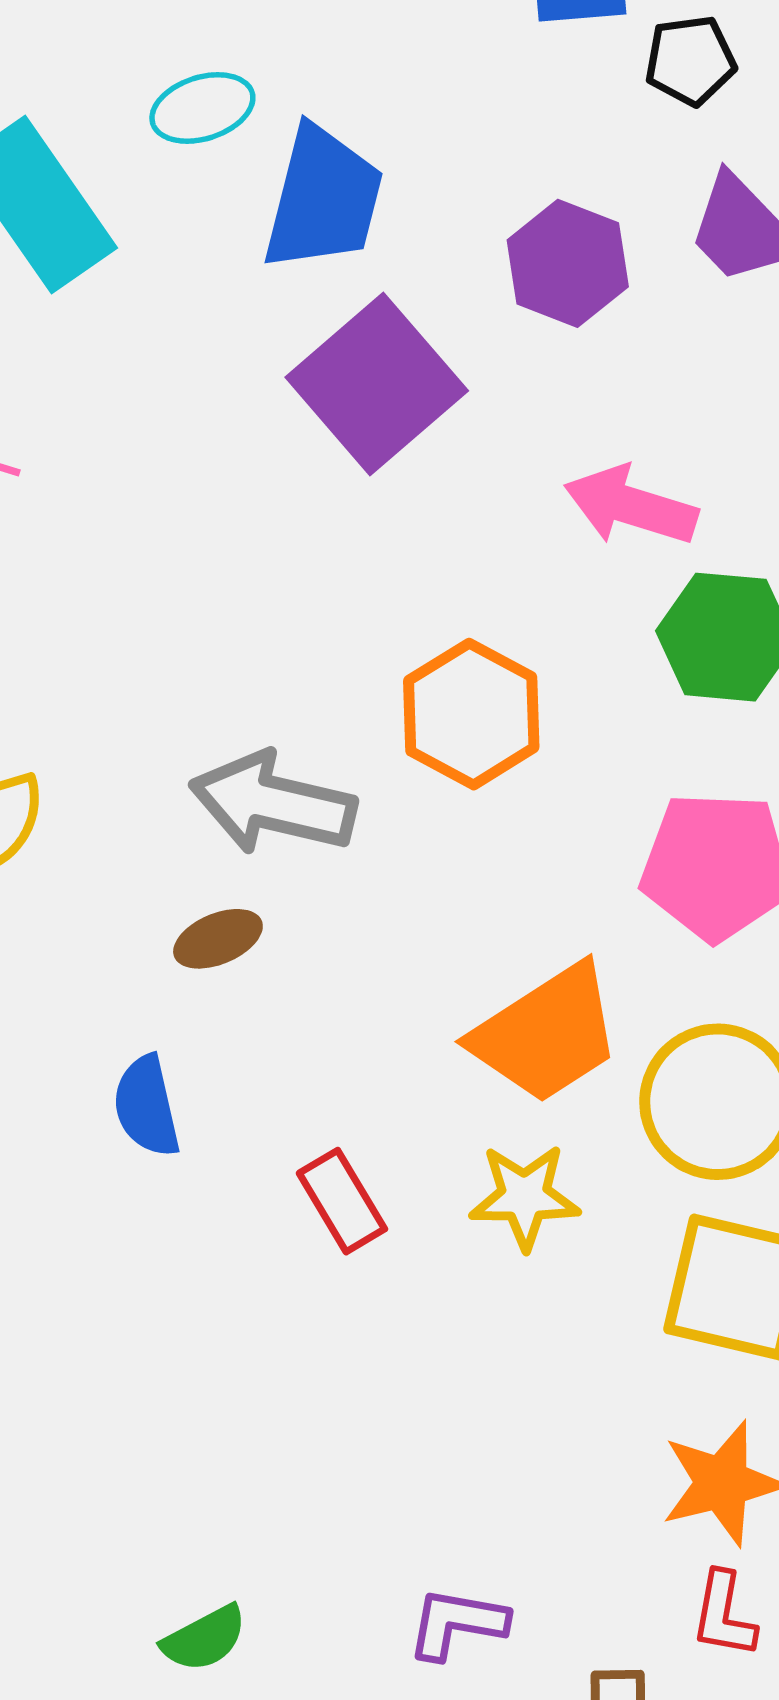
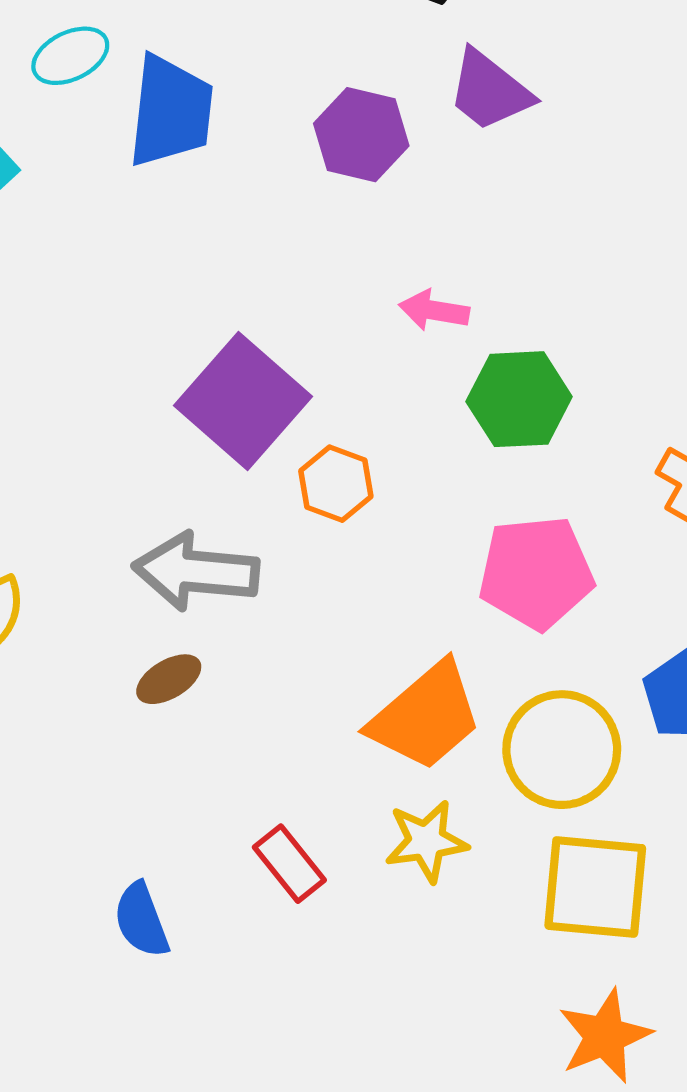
purple square: (377, 384) -> (243, 401), moved
pink arrow: (631, 506) -> (434, 310), size x0.7
orange hexagon: (471, 714) -> (336, 484), size x0.7
blue semicircle: (147, 1106) -> (141, 920), moved

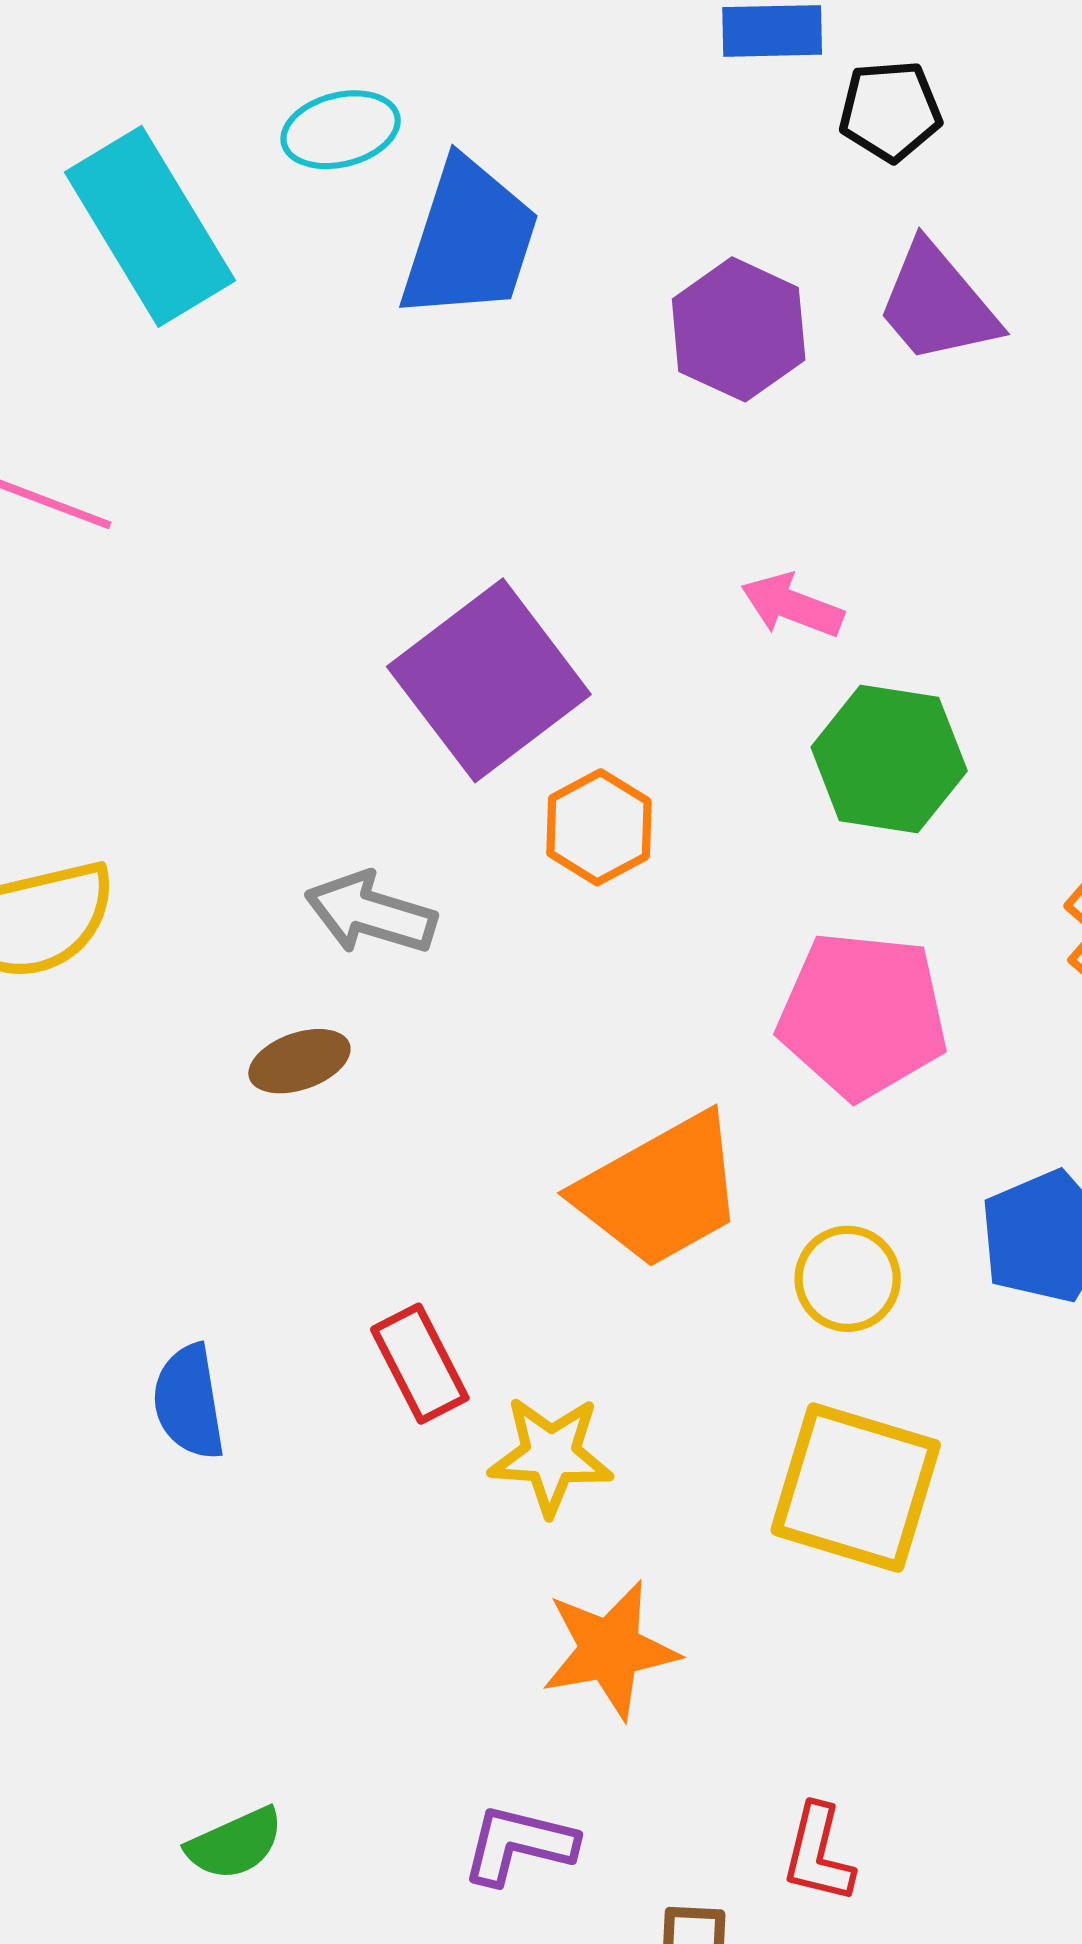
gray arrow: (196, 571) -> (371, 913), size x0.7
yellow circle: (562, 750) -> (848, 1279), size x0.6
yellow star: (426, 841) -> (551, 1455), moved
orange star: (605, 1036) -> (610, 1650), moved

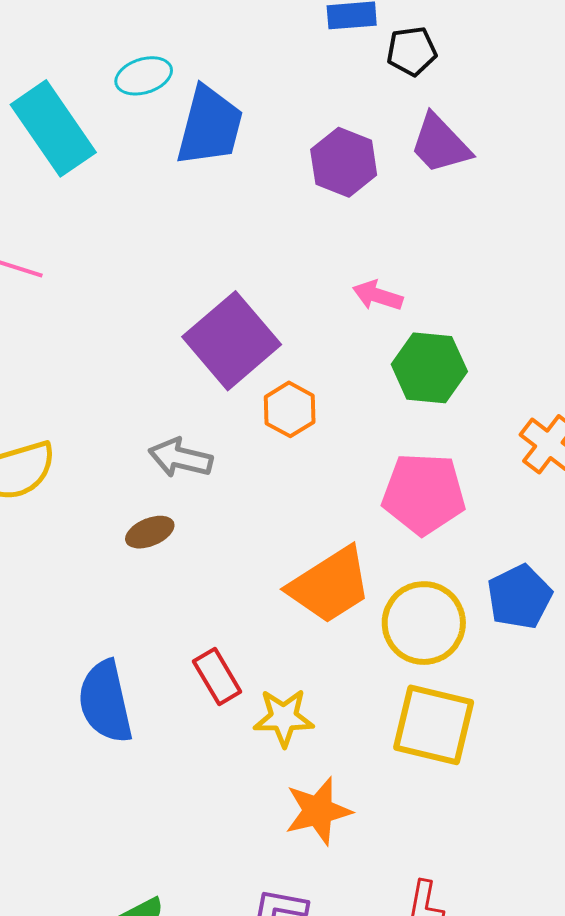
yellow circle: (848, 1279) -> (424, 623), size x1.6
blue semicircle: (189, 1402) -> (105, 702), size x1.5

